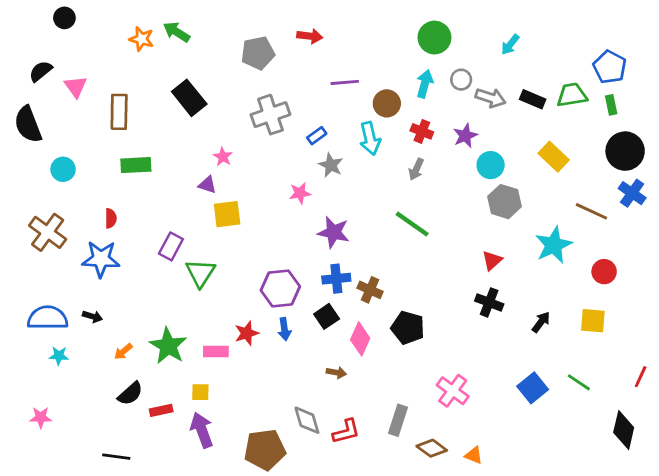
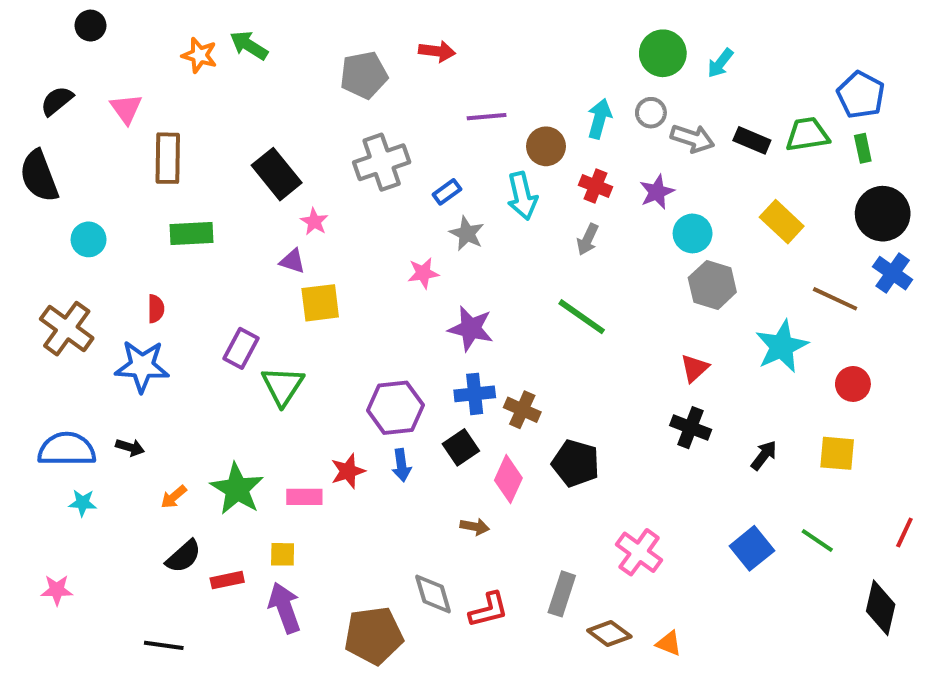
green circle: (434, 38) -> (663, 53), moved
pink triangle: (76, 87) -> (126, 109), moved
black rectangle: (189, 98) -> (277, 174), moved

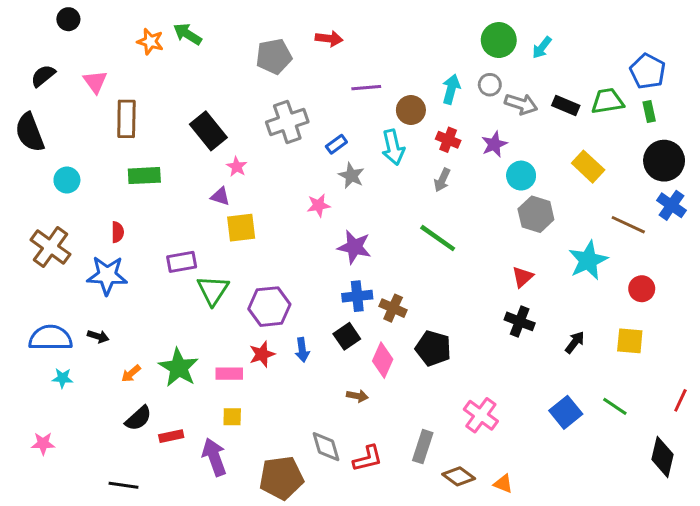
purple rectangle: (241, 348) -> (182, 262), turned 52
purple hexagon: (395, 408) -> (269, 307), moved
yellow square: (283, 554) -> (232, 417), moved

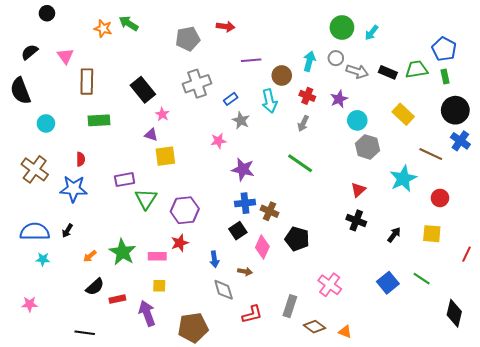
black arrow: (98, 336) -> (67, 231), turned 104
blue arrow: (302, 350) -> (214, 259), moved
red line: (680, 400) -> (467, 254), moved
gray diamond: (326, 447) -> (224, 290), moved

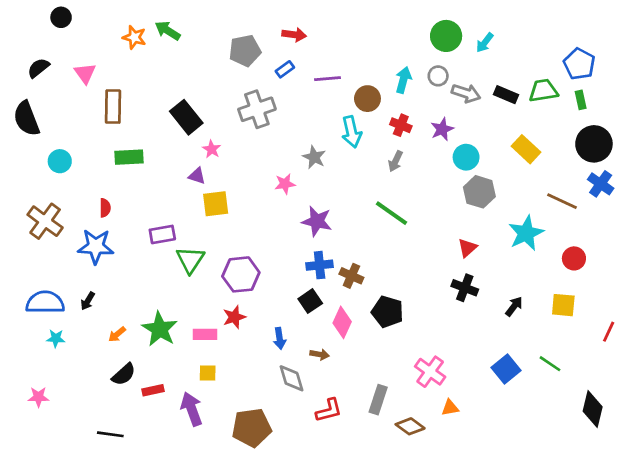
blue rectangle: (231, 99) -> (285, 69), moved
orange triangle: (345, 332) -> (450, 408), moved, turned -32

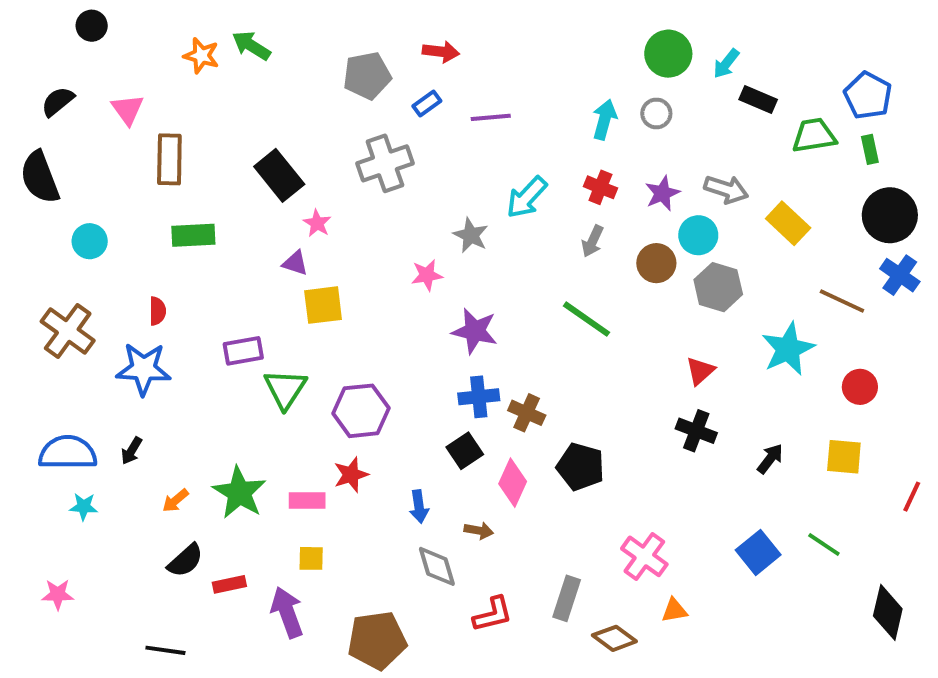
gray arrow: (466, 93) -> (726, 189), moved
black rectangle: (506, 95) -> (758, 100), moved
brown circle: (367, 99) -> (656, 263), moved
cyan arrow: (351, 132) -> (527, 197), turned 56

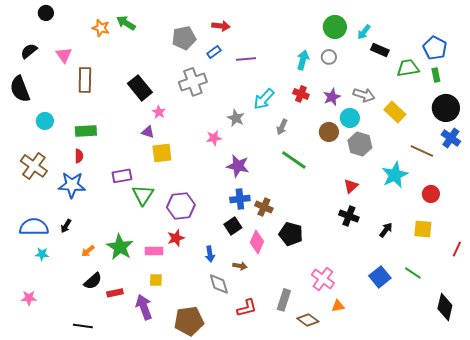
green rectangle: (193, 235) -> (86, 131), moved
gray arrow: (593, 241) -> (282, 127), moved

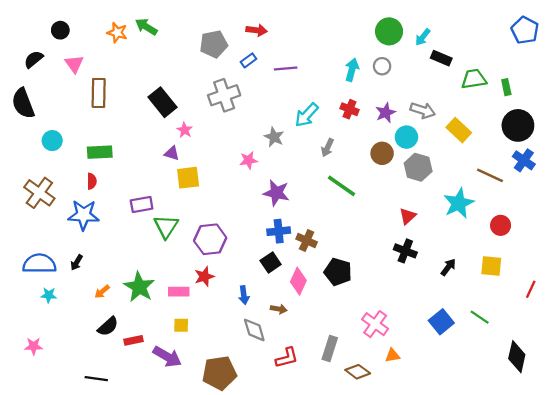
black circle: (46, 13) -> (60, 30), moved
blue pentagon: (435, 48) -> (525, 30), moved
purple arrow: (144, 307) -> (167, 357), turned 140

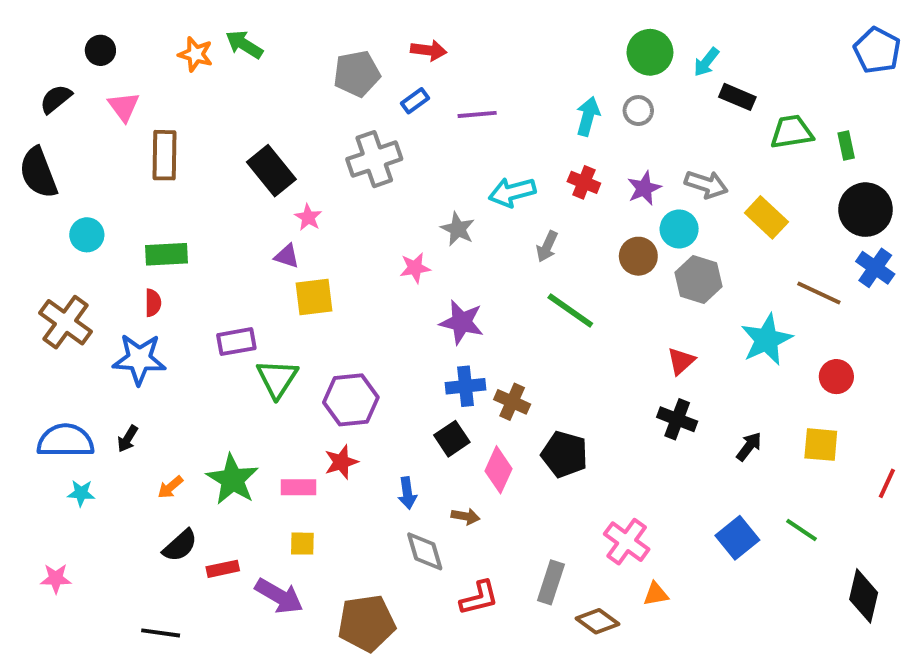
cyan arrow: (307, 115) -> (512, 192), turned 32

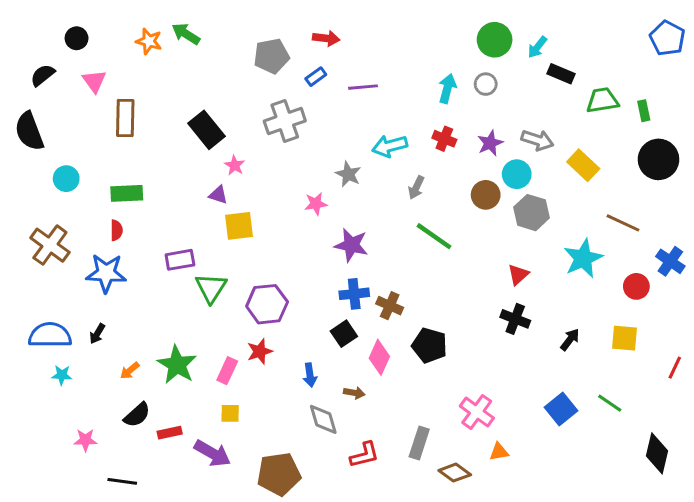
blue cross: (875, 268) -> (670, 261), moved
pink rectangle: (299, 487) -> (227, 371), turned -65
pink star: (56, 579) -> (85, 440), moved

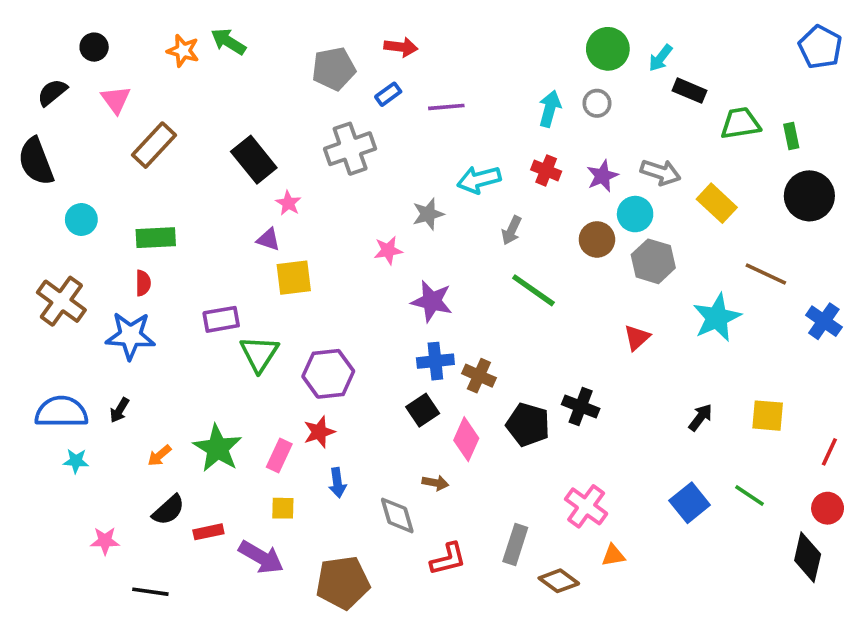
brown rectangle: (125, 118) -> (154, 145), turned 42
gray star: (348, 174) -> (428, 214), turned 30
red circle: (636, 286) -> (828, 508), moved
black cross: (515, 319) -> (581, 407), moved
blue arrow: (310, 375) -> (337, 483), moved

